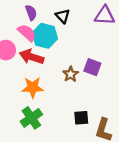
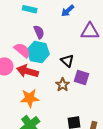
purple semicircle: (31, 13) -> (39, 32), moved
black triangle: (63, 16) -> (67, 61), moved

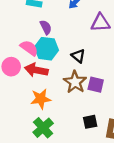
purple square: (81, 78) -> (96, 85), moved
brown star: (63, 85) -> (75, 82), size x1.5

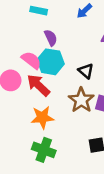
red arrow: (36, 70) -> (38, 85), turned 30
green cross: (43, 128) -> (44, 150), turned -30

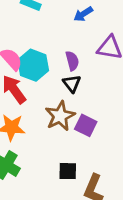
purple semicircle: (51, 38) -> (72, 61), moved

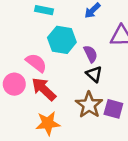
cyan hexagon: (33, 65) -> (62, 40), moved

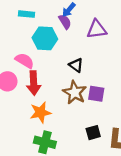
purple semicircle: (91, 54) -> (65, 22), moved
red arrow: (44, 89) -> (34, 83), turned -130

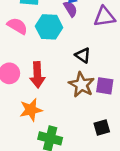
pink semicircle: (25, 61) -> (17, 26), moved
orange star: (40, 112) -> (31, 110), moved

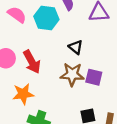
red arrow: (37, 75) -> (32, 62), turned -30
brown star: (81, 85) -> (72, 74), turned -30

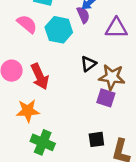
black triangle: (76, 47) -> (88, 64), turned 40
brown star: (72, 74) -> (112, 77), moved

